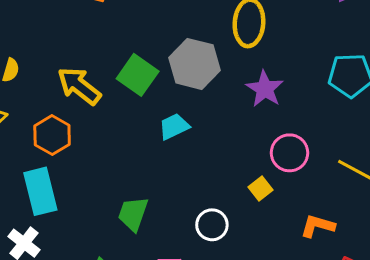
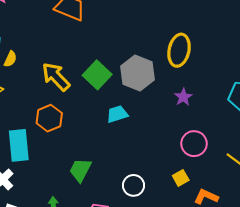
purple star: (265, 89) -> (183, 97), size x0.7
orange hexagon: (52, 135) -> (49, 118), moved
yellow square: (261, 189) -> (181, 178), moved

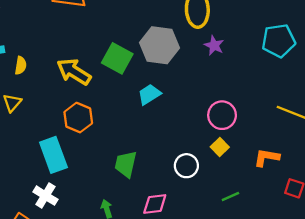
purple star: (183, 97) -> (214, 45), moved
pink circle: (194, 144) -> (222, 115), moved
yellow square: (181, 178) -> (220, 147), moved

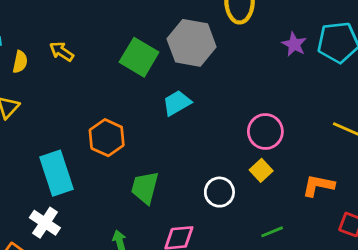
purple star: (214, 45) -> (294, 44), moved
yellow arrow: (74, 72) -> (62, 52), moved, size x0.6
orange hexagon: (78, 118) -> (107, 138), moved

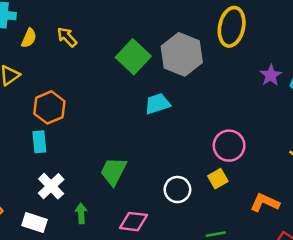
orange hexagon: (107, 138) -> (49, 107), moved
cyan rectangle: (56, 173) -> (39, 142), size x0.6
white cross: (45, 223) -> (51, 186), moved

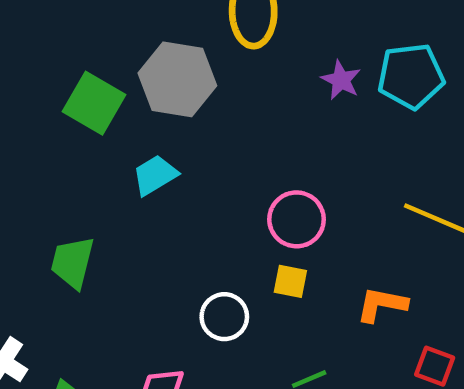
green trapezoid: (113, 171) -> (72, 262), moved
yellow square: (218, 179) -> (290, 281), turned -36

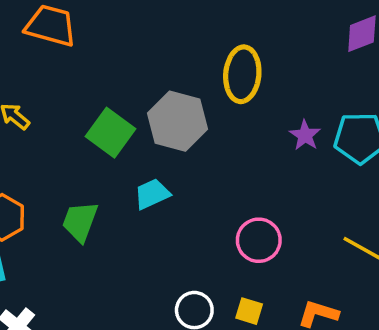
green trapezoid: (72, 262) -> (80, 221), moved
yellow square: (290, 281) -> (249, 311), moved

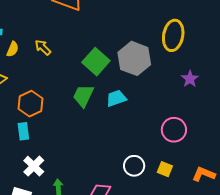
purple star: (305, 135) -> (190, 79), moved
green trapezoid: (80, 221) -> (83, 96), moved

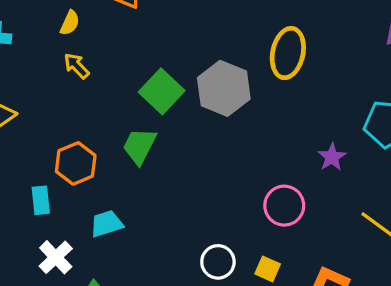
yellow semicircle: (13, 49) -> (70, 23), moved
purple star: (190, 79) -> (332, 157), moved
cyan trapezoid: (116, 98) -> (107, 224), moved
orange hexagon: (31, 104) -> (76, 163), moved

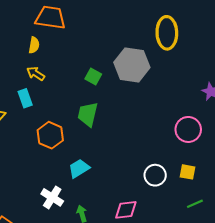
yellow semicircle: (70, 23) -> (34, 45), moved
green square: (162, 91) -> (93, 76), size x0.6
cyan rectangle: (41, 200) -> (25, 98), moved

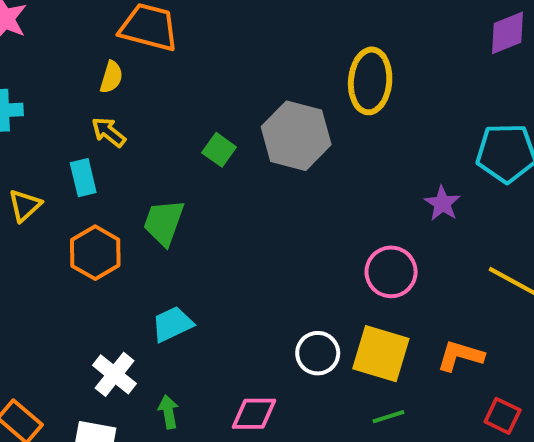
green trapezoid: (88, 114) -> (164, 222), moved
orange hexagon: (50, 135) -> (95, 253), moved
yellow square: (188, 172) -> (381, 354), size x1.8

